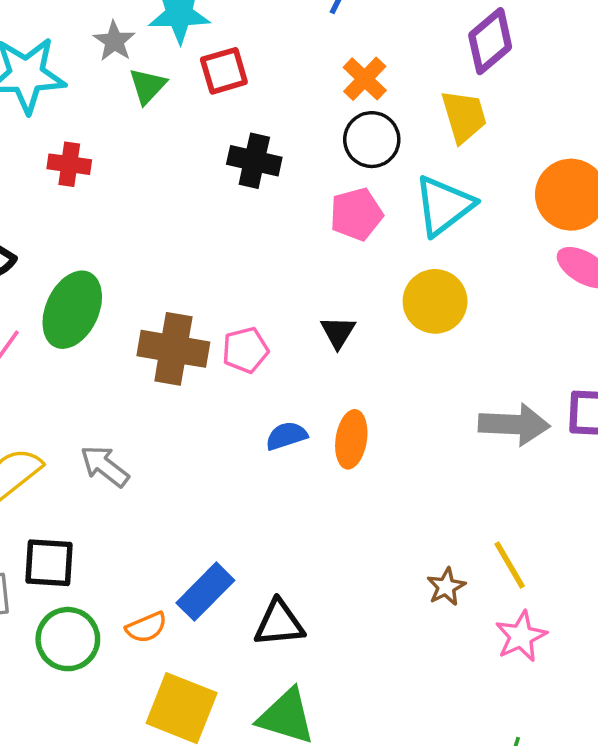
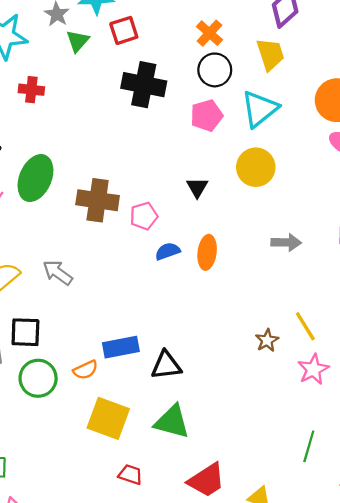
black cross: (254, 161) -> (144, 85), size x1.4
pink pentagon: (245, 350) -> (144, 216), moved
gray arrow: (514, 425) -> (286, 242), moved, size x0.7
blue rectangle: (205, 592) -> (121, 347), turned 36

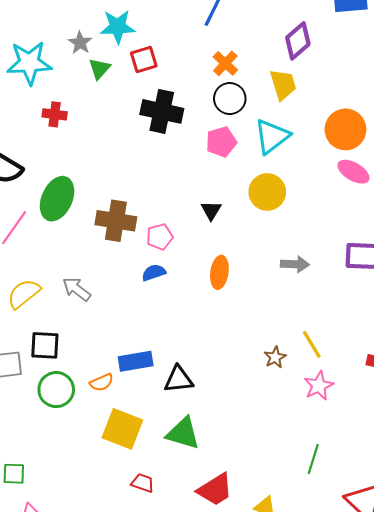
blue semicircle: (168, 251) -> (154, 273), moved

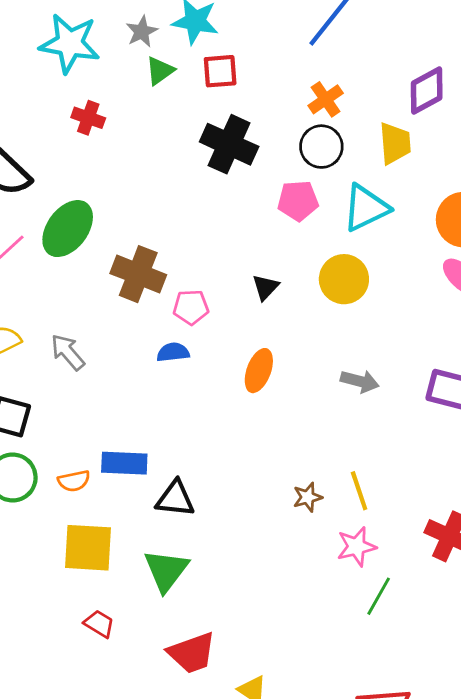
yellow square: (122, 429) -> (88, 548), turned -30
green triangle: (183, 433) -> (166, 570), turned 39
green line: (313, 459) -> (379, 596), moved

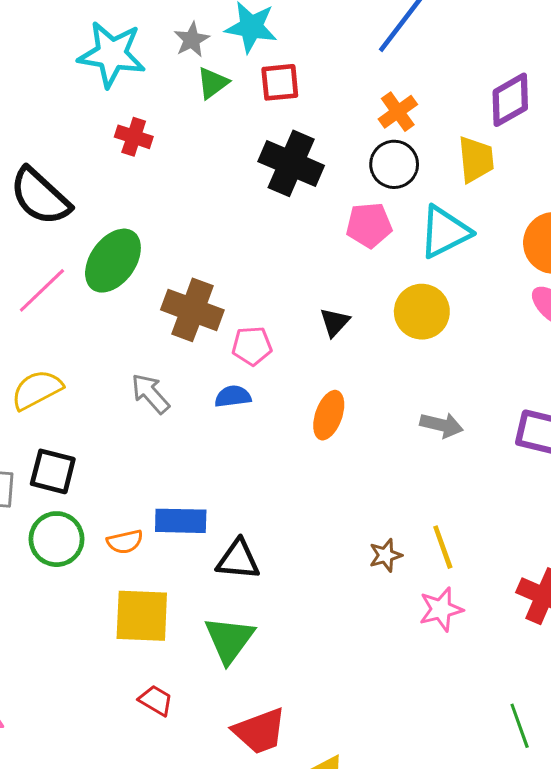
gray arrow: (68, 352) -> (150, 394), moved
green line: (379, 596) -> (520, 726), moved, turned -48

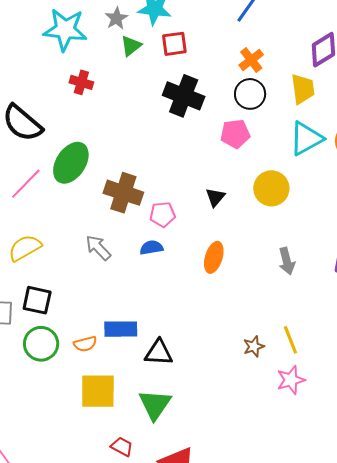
cyan triangle: (445, 232) -> (306, 138), moved
gray arrow: (441, 425) -> (287, 261), turned 64
red trapezoid: (156, 700) -> (122, 447), moved

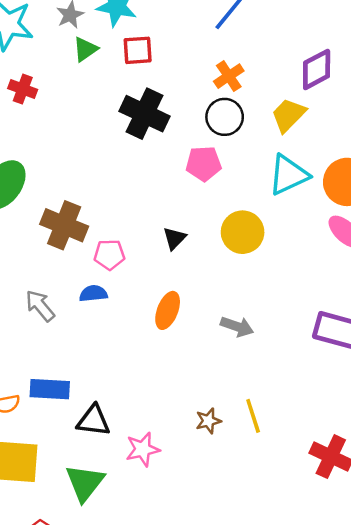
yellow trapezoid: (303, 89) -> (288, 115), turned -132
gray arrow: (98, 248) -> (40, 306), moved
gray arrow: (287, 261) -> (237, 327), moved, turned -60
pink star: (291, 380) -> (143, 449), moved

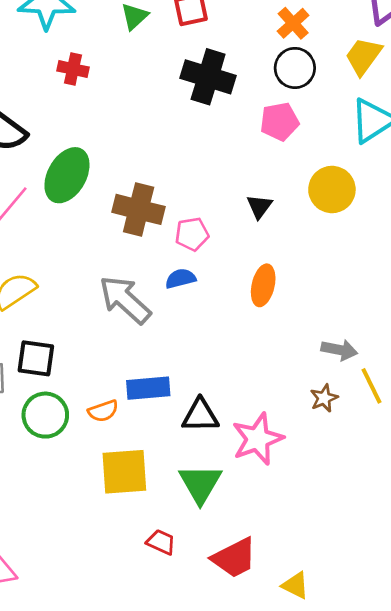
gray arrow: (40, 306) -> (125, 300), size x1.5
gray arrow: (237, 327) -> (339, 350), moved
pink star: (143, 449) -> (258, 439), size x1.4

